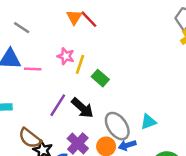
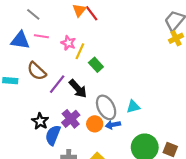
pink line: (33, 69) -> (41, 36), moved
brown semicircle: (30, 138) -> (37, 71), moved

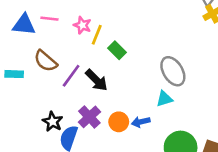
gray ellipse: (106, 107) -> (173, 71), moved

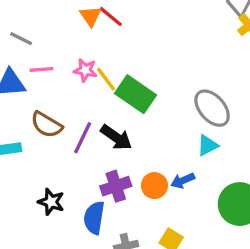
yellow line: (97, 35) -> (106, 79), turned -48
green rectangle: (117, 50) -> (136, 94), size x1.6
purple cross: (89, 117) -> (116, 186), turned 35
black star: (53, 122) -> (51, 202), moved

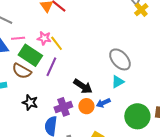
green rectangle: (136, 94) -> (30, 55), moved
black arrow: (116, 137) -> (83, 86), moved
purple line: (83, 138) -> (51, 67), moved
black star: (51, 202) -> (30, 102), moved

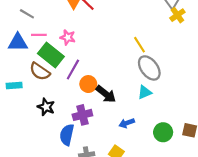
yellow line: (57, 43) -> (140, 45), moved
blue arrow: (103, 103) -> (127, 123), moved
orange circle: (86, 106) -> (88, 84), moved
green circle: (137, 116) -> (163, 132), size x0.7

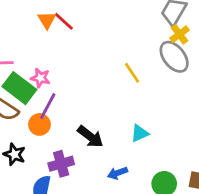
pink star: (68, 37) -> (40, 78), moved
gray ellipse: (149, 68) -> (174, 57), moved
orange circle: (88, 84) -> (40, 124), moved

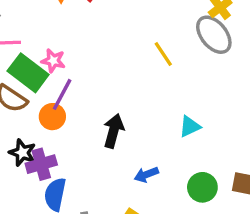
cyan triangle: (140, 133) -> (190, 127), moved
black arrow: (90, 137) -> (114, 131), turned -112
purple cross: (61, 164) -> (41, 164), moved

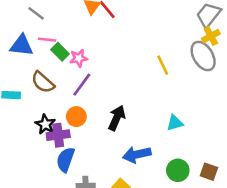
pink star: (53, 61) -> (79, 58), turned -30
green rectangle: (28, 73) -> (60, 52), moved, size x0.6
orange circle: (52, 117) -> (76, 117), moved
blue arrow: (146, 175) -> (137, 154), size x1.5

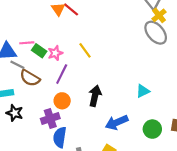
gray line: (36, 13) -> (17, 65), moved
yellow line: (163, 65) -> (85, 50), moved
black star: (45, 124) -> (15, 113), moved

